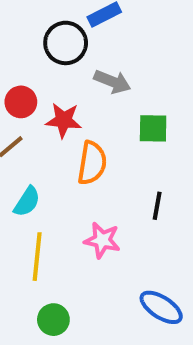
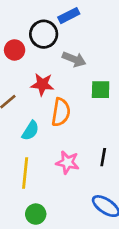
red circle: (21, 102) -> (15, 50), moved
cyan semicircle: (27, 202) -> (30, 131), moved
black line: (157, 206) -> (103, 157), moved

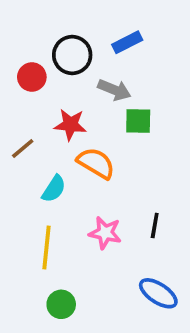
blue rectangle: (69, 16) -> (127, 42), moved
green square: (101, 90) -> (138, 121), moved
orange semicircle: (61, 112) -> (96, 163), turned -68

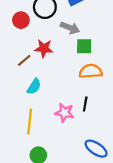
brown line: (23, 148) -> (24, 60), moved
orange semicircle: (96, 163) -> (91, 71), moved, turned -35
black line: (155, 225) -> (85, 104), moved

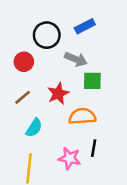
red circle: (21, 20) -> (24, 62), moved
red star: (44, 48) -> (58, 94), moved, turned -30
orange semicircle: (91, 71) -> (82, 116), moved

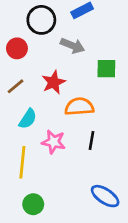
green square: (92, 81) -> (106, 69), moved
pink star: (70, 158) -> (54, 142), moved

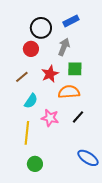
gray arrow: (73, 46) -> (64, 47), turned -90
red circle: (17, 48) -> (31, 49), moved
green square: (106, 69) -> (75, 69), moved
black line: (92, 141) -> (78, 117), turned 32

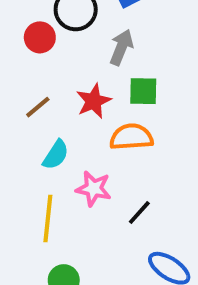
red circle: (31, 49) -> (40, 37), moved
black line: (78, 117) -> (139, 213), moved

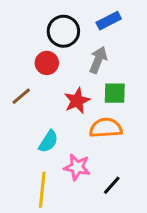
red circle: (40, 37) -> (47, 63), moved
brown line: (38, 107) -> (21, 96), moved

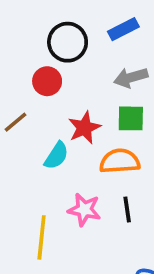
gray arrow: (98, 60) -> (131, 77), moved, turned -128
cyan semicircle: (48, 141) -> (56, 156), moved
black line: (112, 185) -> (127, 210), moved, turned -50

